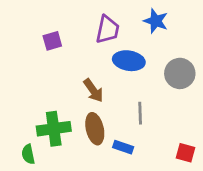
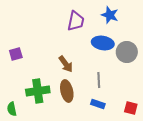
purple square: (52, 41) -> (16, 54), moved
blue ellipse: (129, 61) -> (103, 43), moved
blue rectangle: (123, 147) -> (98, 104), moved
green semicircle: (28, 154) -> (12, 109), moved

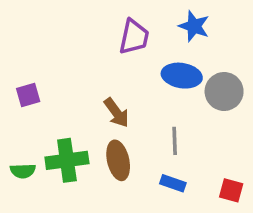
green semicircle: (12, 109) -> (23, 171), moved, turned -80

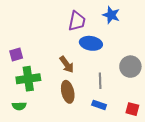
blue ellipse: (182, 76) -> (91, 43), moved
gray circle: (224, 91) -> (130, 67), moved
green cross: (67, 160) -> (28, 79), moved
green semicircle: (23, 171) -> (19, 106), moved

